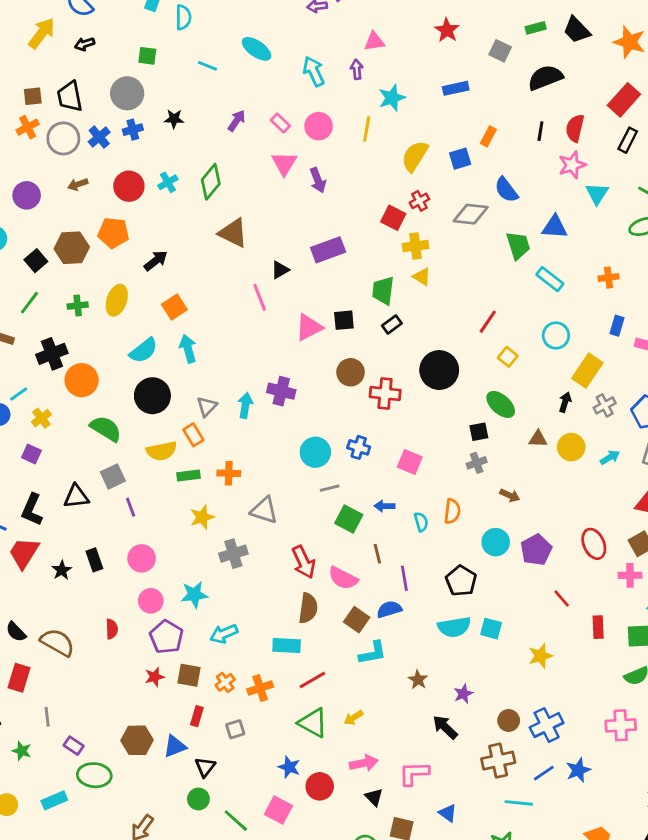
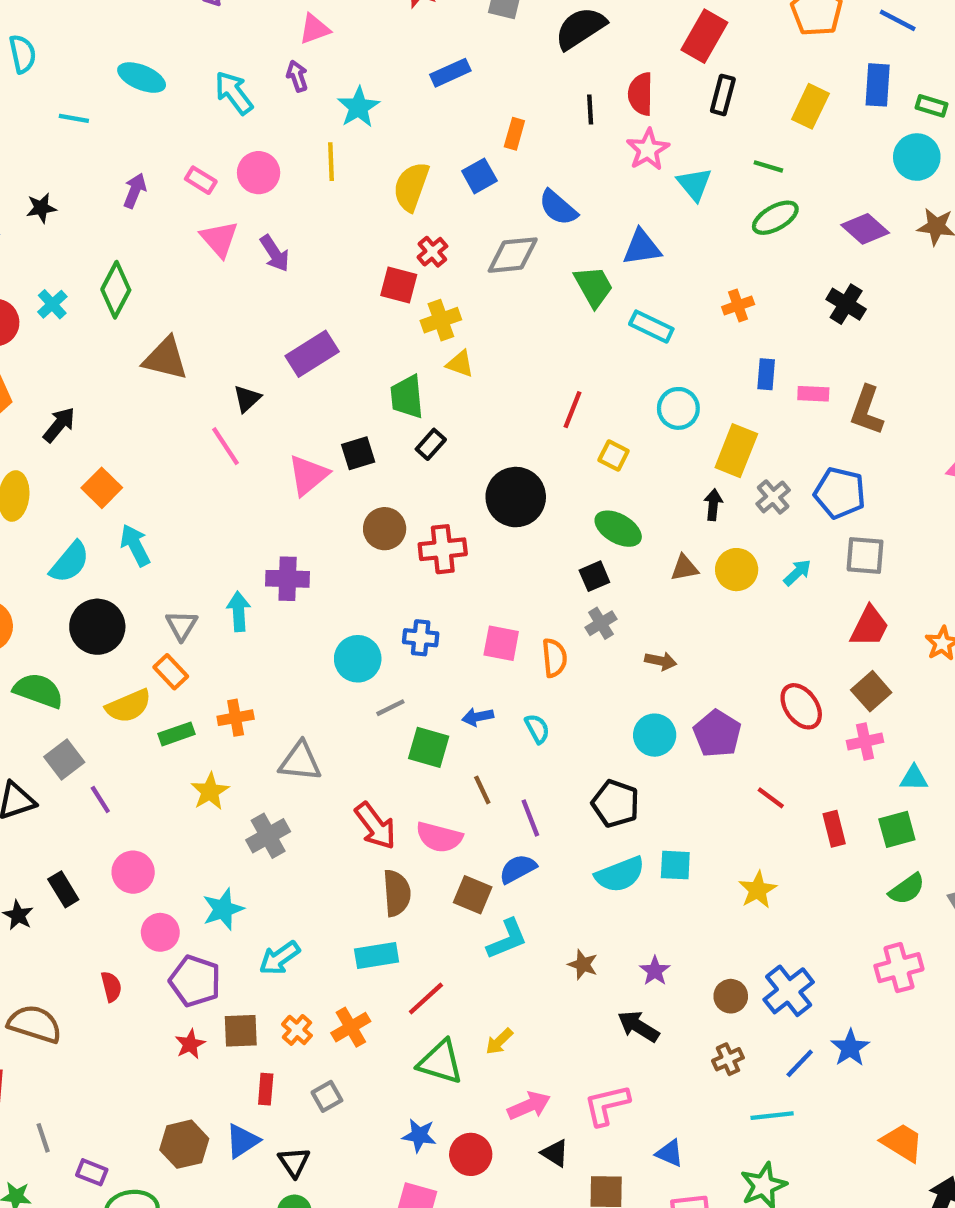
orange semicircle: (452, 511) -> (554, 658), moved
brown cross: (498, 761) -> (728, 1059), size x0.6

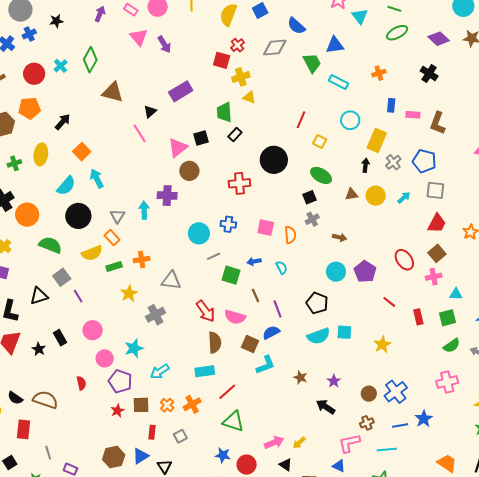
brown circle: (385, 529) -> (189, 171), moved
yellow arrow: (499, 1041) -> (299, 443), moved
blue line: (800, 1063) -> (400, 425), turned 35
pink L-shape: (607, 1105) -> (349, 443), moved

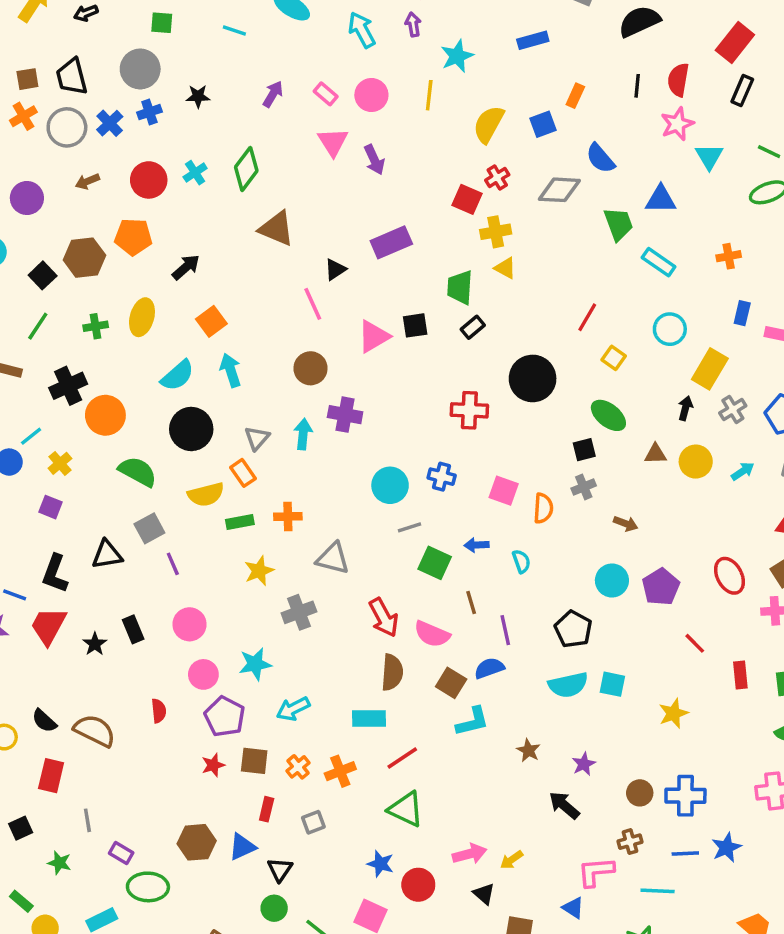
brown circle: (189, 171) -> (311, 368), moved
blue cross: (396, 392) -> (685, 796), turned 30

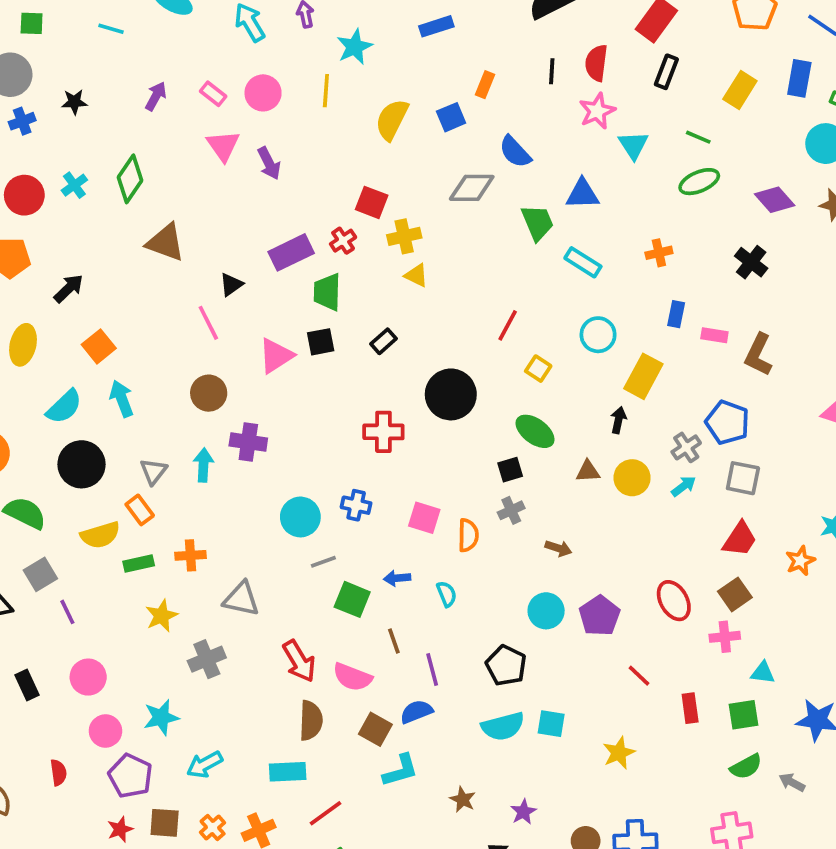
red cross: (497, 177) -> (343, 241), moved
green trapezoid: (460, 287) -> (327, 292), moved
gray cross: (733, 409) -> (686, 447), moved

